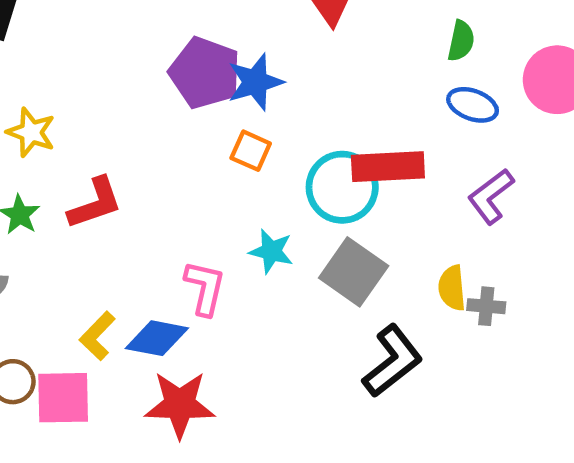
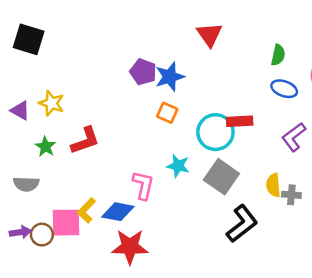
purple pentagon: (205, 73) -> (143, 72), size x0.7
red rectangle: (388, 167) -> (240, 121), size x0.7
pink square: (63, 398) -> (66, 223), moved

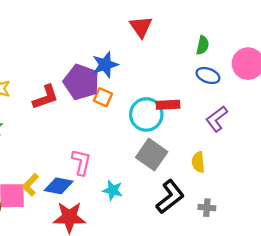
purple pentagon: (143, 72) -> (81, 82), moved, size x1.5
red L-shape: (85, 141) -> (46, 97), moved
cyan star: (178, 166) -> (113, 190), moved
gray cross: (291, 195) -> (207, 208), moved

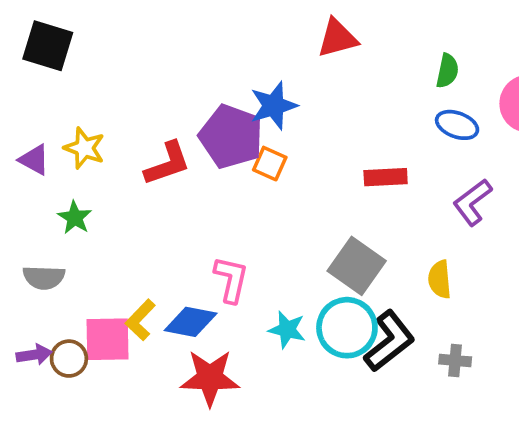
red triangle: (141, 27) -> (337, 38), turned 50
cyan circle: (146, 114) -> (347, 328), moved

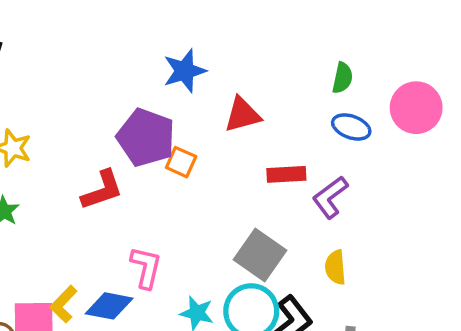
red triangle: (337, 38) -> (242, 115), moved
blue star: (274, 106) -> (185, 71), moved
red L-shape: (167, 164) -> (102, 190), moved
purple L-shape: (472, 202) -> (330, 197), moved

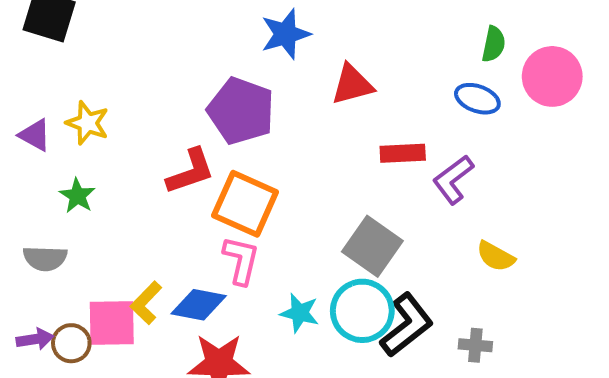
green semicircle: (342, 78) -> (494, 44), moved
orange square: (181, 162) -> (245, 204), moved, size x1.8
yellow semicircle: (335, 267) -> (496, 256), moved, turned -56

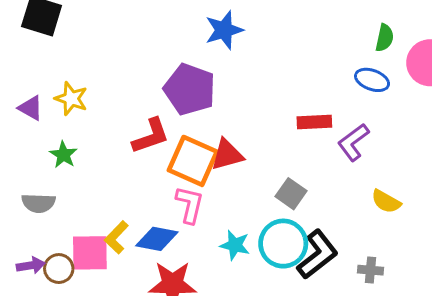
red triangle: (352, 85) -> (227, 155), moved
gray square: (372, 246) -> (291, 194), size x0.7

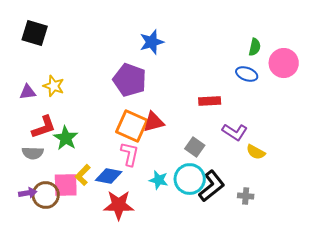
purple triangle: (31, 108) -> (28, 92), turned -36
red L-shape: (151, 136) -> (44, 127), moved
purple L-shape: (353, 142) -> (235, 132), moved, turned -110
green star: (63, 155) -> (66, 138), moved, size x1.4
brown circle: (59, 269) -> (46, 195), size x1.4

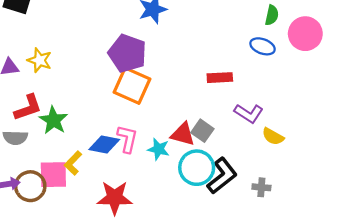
red triangle: (154, 122) -> (183, 134), moved, turned 30
orange square: (132, 126) -> (132, 86), moved
blue diamond: (109, 176) -> (104, 145), moved
cyan star: (159, 180) -> (159, 149), moved

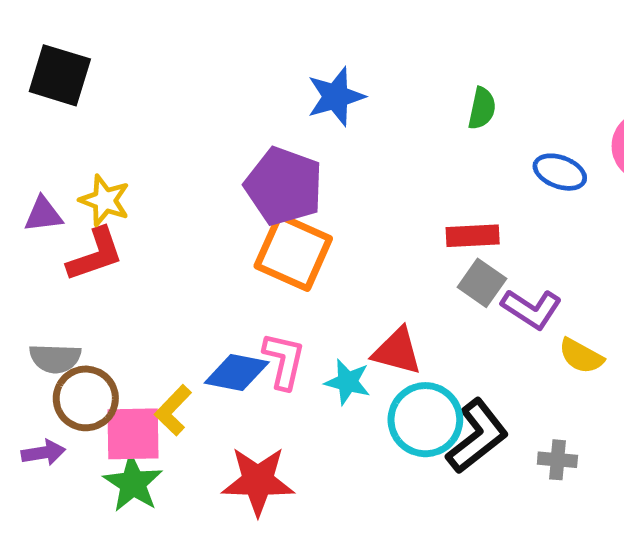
green semicircle: (272, 15) -> (482, 108), moved
red L-shape: (28, 108) -> (95, 255), moved
green star: (53, 120) -> (133, 483), moved
gray square: (202, 131) -> (482, 283), moved
brown circle: (30, 186) -> (86, 398), moved

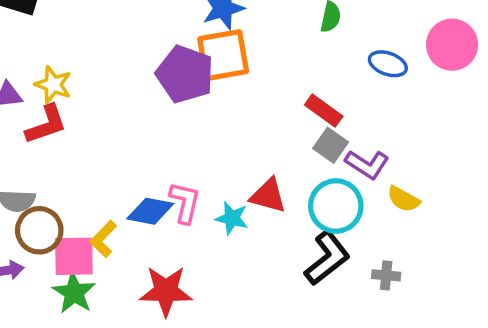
red rectangle: (473, 236) -> (324, 111), turned 39
orange square: (293, 252) -> (223, 55), moved, turned -34
cyan circle: (425, 420) -> (336, 206), moved

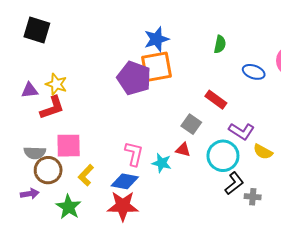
gray square: (331, 145) -> (191, 124), moved
red triangle: (268, 196) -> (183, 150), size x0.7
blue diamond: (150, 211) -> (125, 181), moved
pink square: (74, 256) -> (69, 146), moved
black L-shape: (327, 258) -> (234, 183), moved, size x0.7

